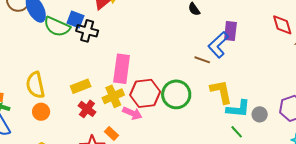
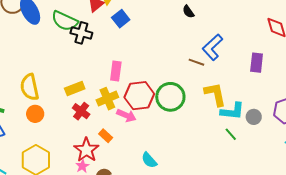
blue square: (75, 19) -> (121, 19), moved, turned 30
green semicircle: (57, 27) -> (65, 21), moved
purple rectangle: (230, 31) -> (257, 63), moved
pink rectangle: (122, 69) -> (116, 71), size x0.7

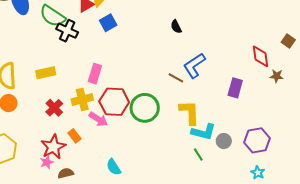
yellow rectangle: (75, 88) -> (46, 73), moved

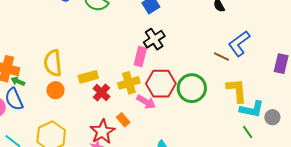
black cross: (67, 31) -> (154, 39), moved, turned 35
yellow rectangle: (46, 73) -> (88, 77), moved

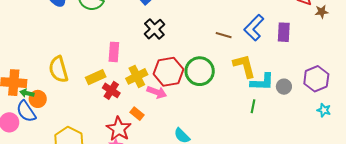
blue L-shape: (239, 43) -> (254, 28), moved
pink rectangle: (140, 56) -> (114, 52), moved
orange circle: (55, 90) -> (38, 99), moved
green line: (248, 132) -> (253, 106), moved, turned 56

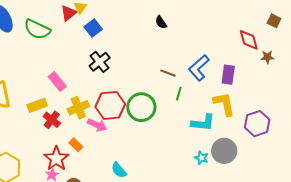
pink rectangle: (114, 52) -> (57, 82), turned -48
yellow L-shape: (244, 66) -> (224, 104), moved
gray circle: (284, 87) -> (224, 151), moved, size x1.6
green line: (253, 106) -> (179, 94), moved
cyan star: (324, 110) -> (201, 158), moved

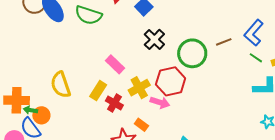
brown line: (168, 73) -> (224, 42), turned -35
green line: (179, 94) -> (256, 58), moved, turned -64
yellow rectangle: (37, 105) -> (98, 91), turned -30
green circle: (141, 107) -> (192, 53), moved

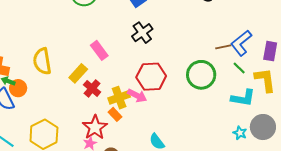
brown line: (224, 42) -> (223, 47), moved
green circle: (192, 53) -> (201, 75), moved
yellow cross: (139, 88) -> (119, 98), moved

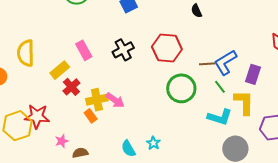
black cross: (142, 33) -> (123, 50), moved
red hexagon: (151, 77) -> (167, 48), moved
red star: (95, 127) -> (37, 116), moved, turned 30
cyan star: (240, 133) -> (153, 143), moved

